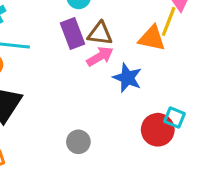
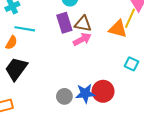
blue star: (127, 78) -> (85, 93), moved, turned -30
cyan square: (175, 118) -> (132, 64), moved
red circle: (158, 130) -> (103, 91), moved

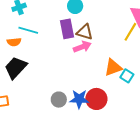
orange triangle: (118, 29) -> (113, 67), moved, turned -42
orange semicircle: (11, 43) -> (14, 42), turned 48

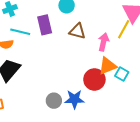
purple rectangle: (67, 29) -> (45, 25), moved
pink arrow: (82, 47) -> (104, 42), moved, turned -54
red circle: (96, 99) -> (94, 79), moved

